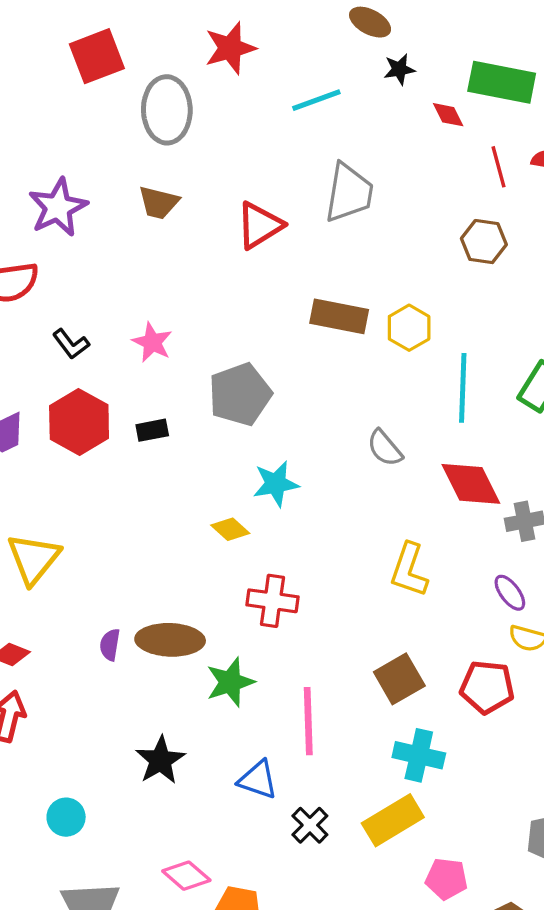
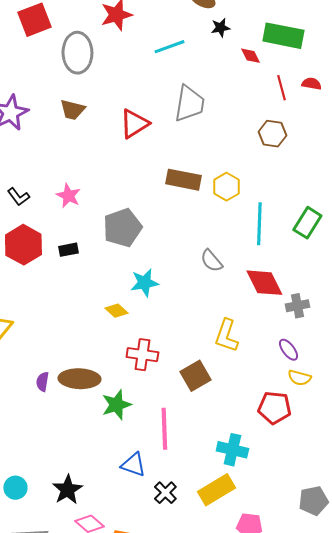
brown square: (399, 679) -> (195, 376), moved
black star: (160, 760) -> (67, 490), moved

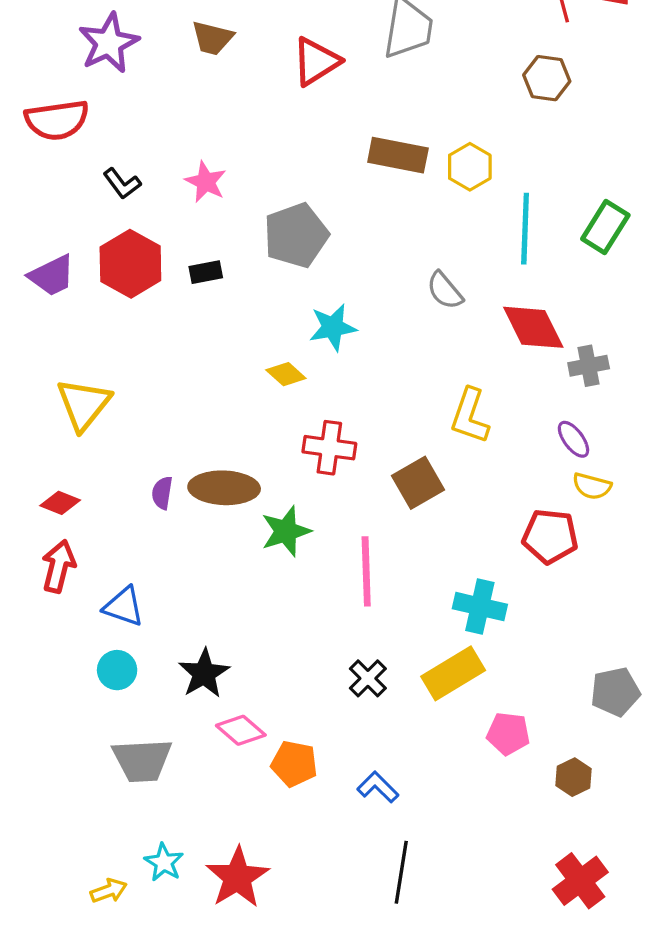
blue triangle: (133, 465) -> (124, 607), moved

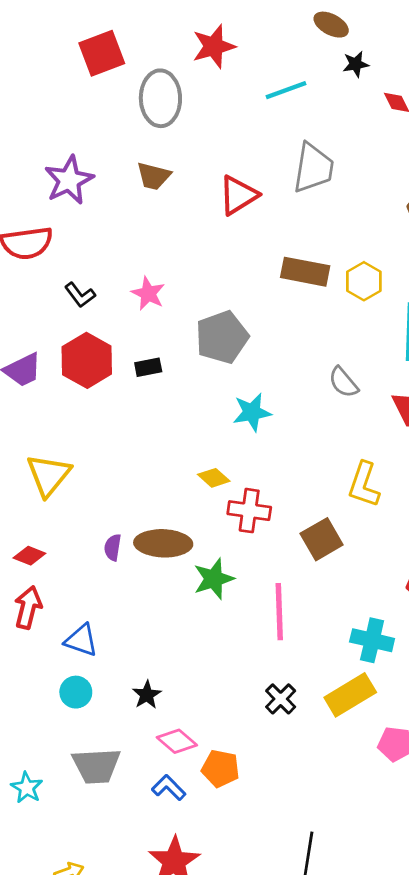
yellow diamond: (286, 374) -> (214, 478), moved
black star: (204, 673) -> (147, 695), size x0.7
blue L-shape: (378, 787) -> (169, 788), moved
cyan star: (164, 862) -> (27, 788), moved

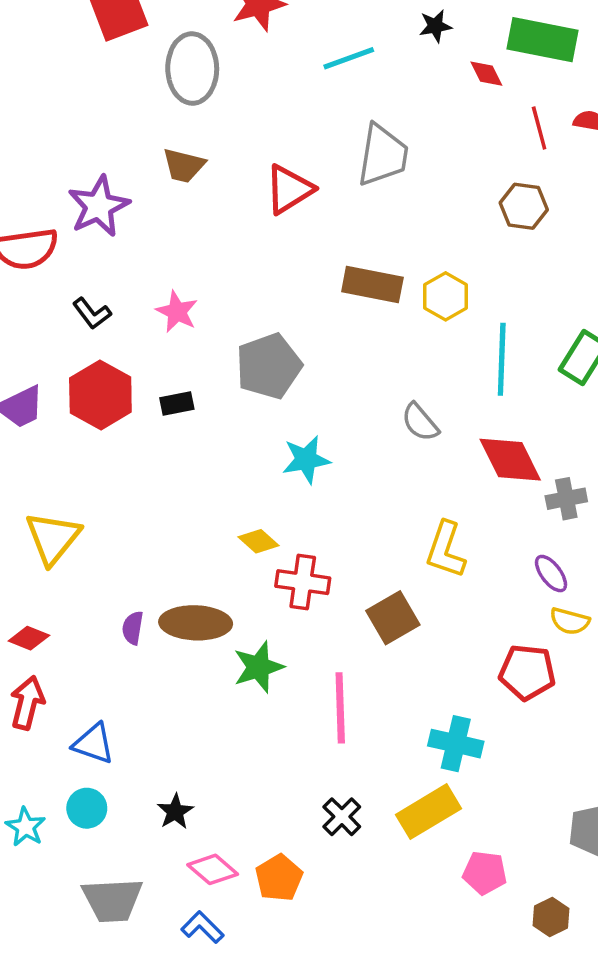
purple star: (69, 180) -> (99, 206), moved
orange pentagon: (221, 769) -> (279, 878), moved, turned 30
cyan star: (27, 788) -> (26, 827), moved

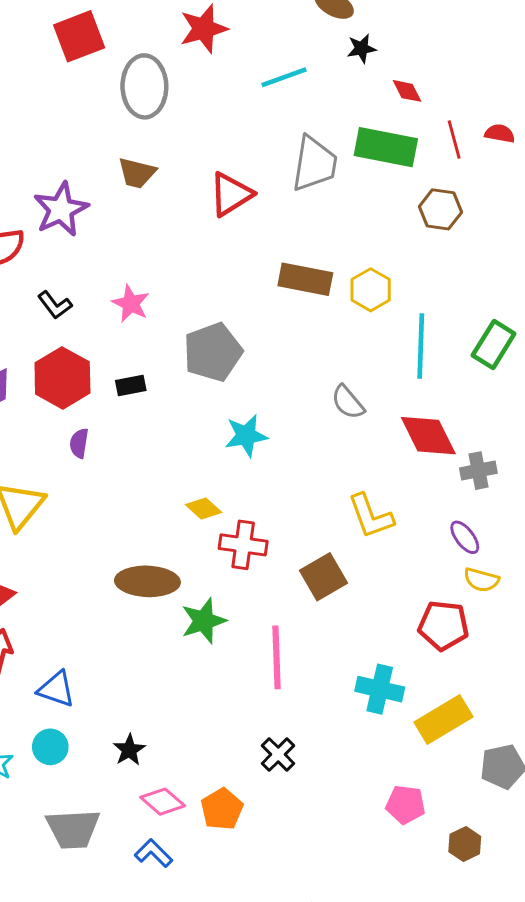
green rectangle: (542, 40) -> (386, 147), moved
yellow L-shape: (446, 550) -> (371, 516), turned -39
purple semicircle: (133, 628) -> (79, 443), moved
yellow rectangle: (429, 812) -> (443, 720), moved

